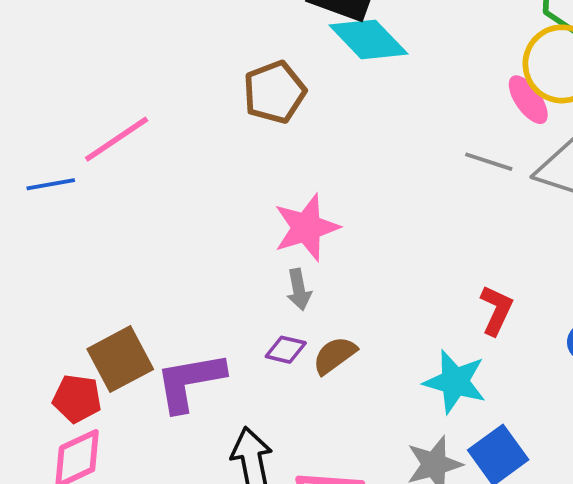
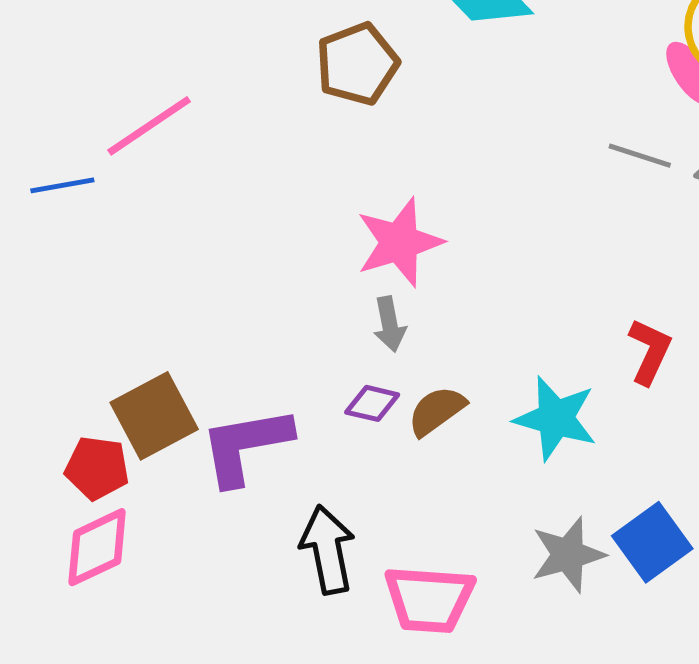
cyan star: (455, 382) -> (556, 418), moved

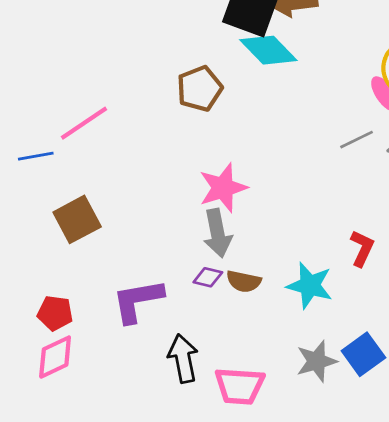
gray line: (640, 156) -> (357, 140), turned -44
gray arrow: (390, 324) -> (217, 233), size x1.6
brown semicircle: (437, 411) -> (244, 281), turned -132
brown square: (154, 416) -> (77, 219), moved

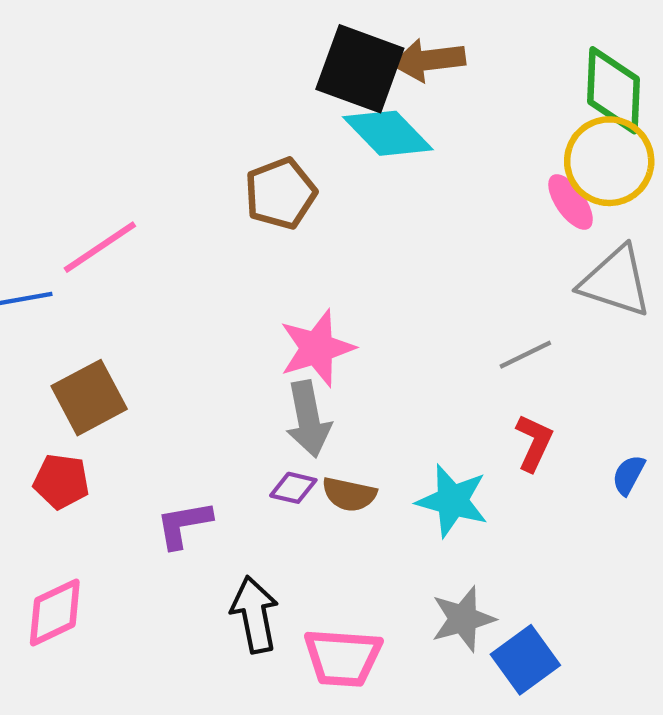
gray line: (357, 140) -> (525, 355), moved
purple L-shape: (138, 301) -> (184, 524), size x0.7
red pentagon: (55, 313) -> (61, 481), moved
blue square: (363, 354) -> (525, 660), moved

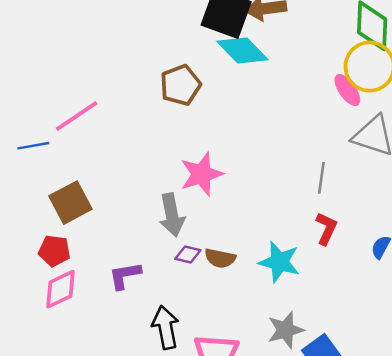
gray line: (525, 355) -> (321, 178), turned -56
gray arrow: (308, 419) -> (172, 215), moved
pink diamond: (55, 612) -> (61, 289), moved

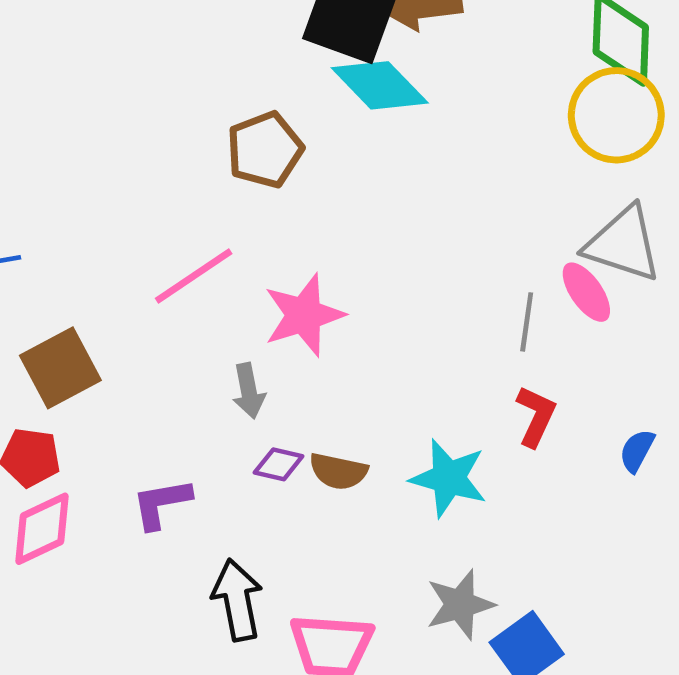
pink ellipse: (347, 90) -> (586, 292), moved
pink line: (77, 116) -> (194, 276), moved
gray arrow: (172, 215) -> (249, 391), size x0.7

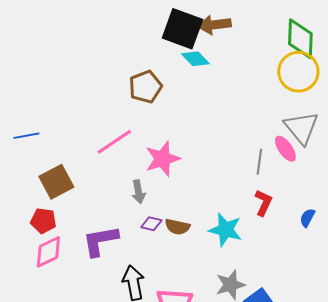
cyan diamond: (380, 85) -> (195, 59), size x0.7
gray triangle: (623, 244) -> (301, 128), turned 33
purple L-shape: (161, 503) -> (100, 241), size x1.4

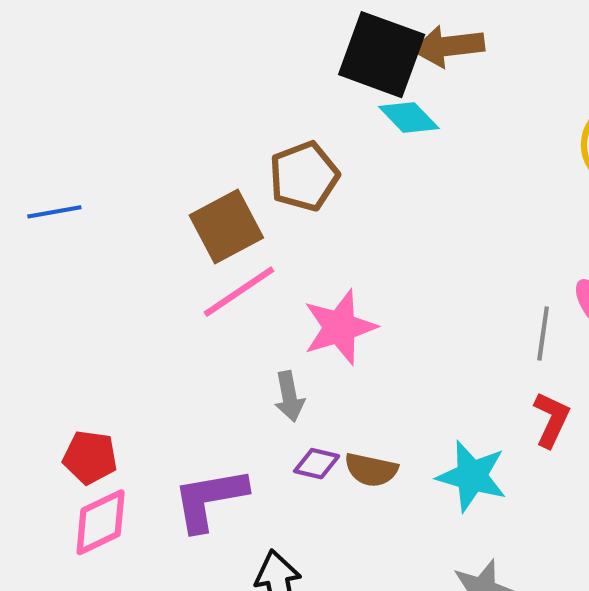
blue line: (26, 136) -> (54, 212), moved
brown square: (56, 182) -> (226, 227), moved

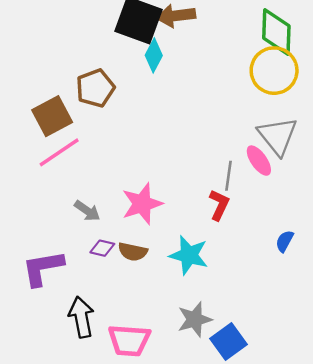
cyan diamond: (409, 117) -> (154, 55), turned 72
pink star: (340, 327) -> (142, 204), moved
gray arrow: (289, 396) -> (87, 211), turned -44
red L-shape: (551, 419) -> (219, 205), moved

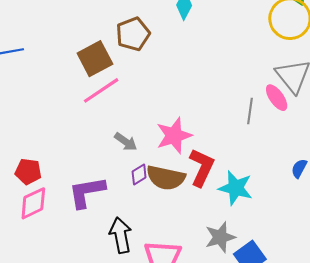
red L-shape: (219, 205) -> (202, 167), moved, size x1.4
purple diamond: (102, 248) -> (139, 175), turned -45
brown semicircle: (133, 252) -> (166, 178), size x1.5
cyan star: (189, 255) -> (236, 188), moved

